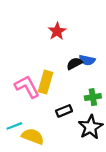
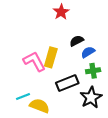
blue semicircle: (87, 60) -> (88, 52), moved, turned 136
black rectangle: (64, 111) -> (67, 83), size x1.5

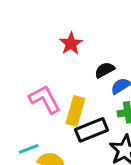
red star: (61, 12) -> (71, 44), moved
yellow rectangle: (51, 57) -> (75, 111), moved

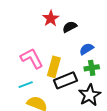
black semicircle: (105, 70) -> (70, 27), moved
cyan line: (29, 149) -> (26, 85), moved

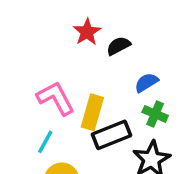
green cross: (92, 68) -> (155, 114), turned 32
cyan line: (26, 85) -> (45, 142), turned -40

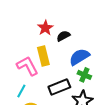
blue semicircle: (146, 83) -> (79, 57), size x1.5
yellow rectangle: (92, 112) -> (43, 56), moved, turned -30

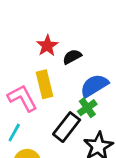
green cross: (84, 75) -> (87, 108), moved, turned 32
black rectangle: (59, 87) -> (67, 127), turned -30

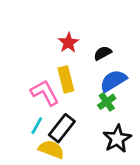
black semicircle: (72, 57) -> (103, 53), moved
black rectangle: (67, 127) -> (62, 128), moved

